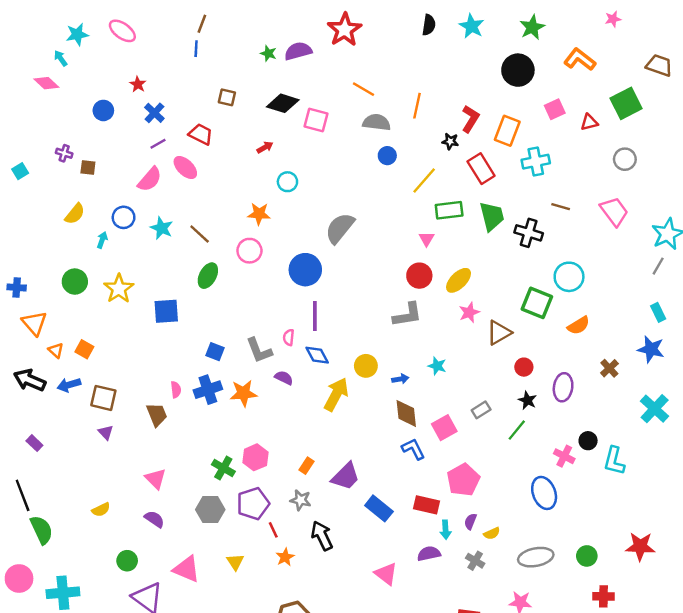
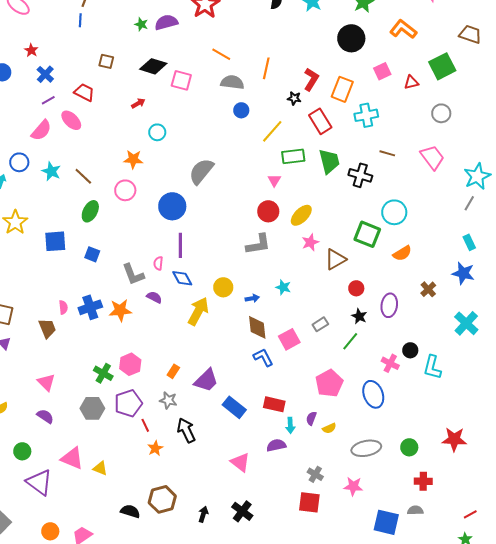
blue square: (215, 352) -> (92, 254), moved
pink pentagon: (463, 480) -> (329, 383), moved
gray cross: (475, 561) -> (315, 474), moved
yellow triangle: (235, 562) -> (100, 468), moved, turned -35

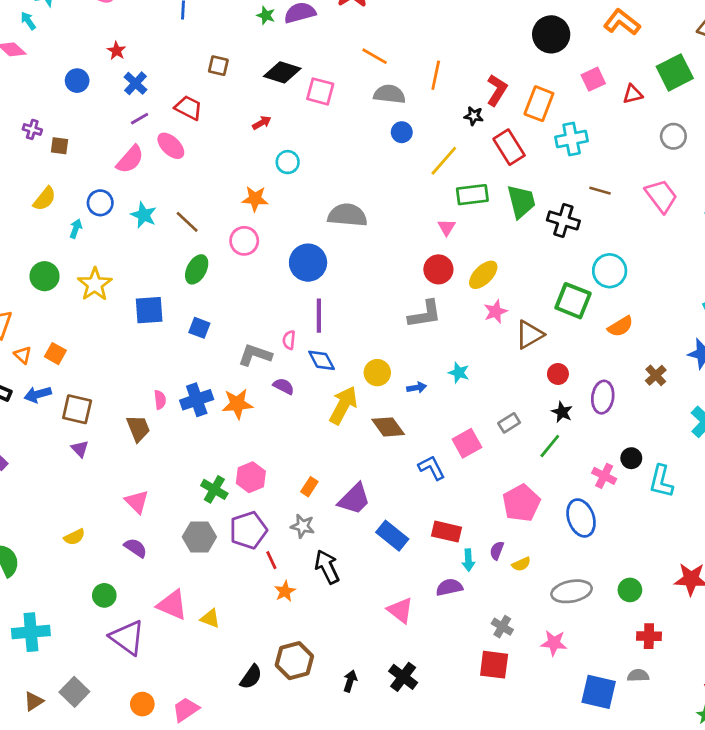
gray semicircle: (201, 171) -> (347, 215), turned 56
gray L-shape: (133, 274) -> (255, 355), turned 130
brown diamond: (257, 327) -> (388, 427), moved, turned -30
black semicircle: (130, 511) -> (251, 677), turned 108

